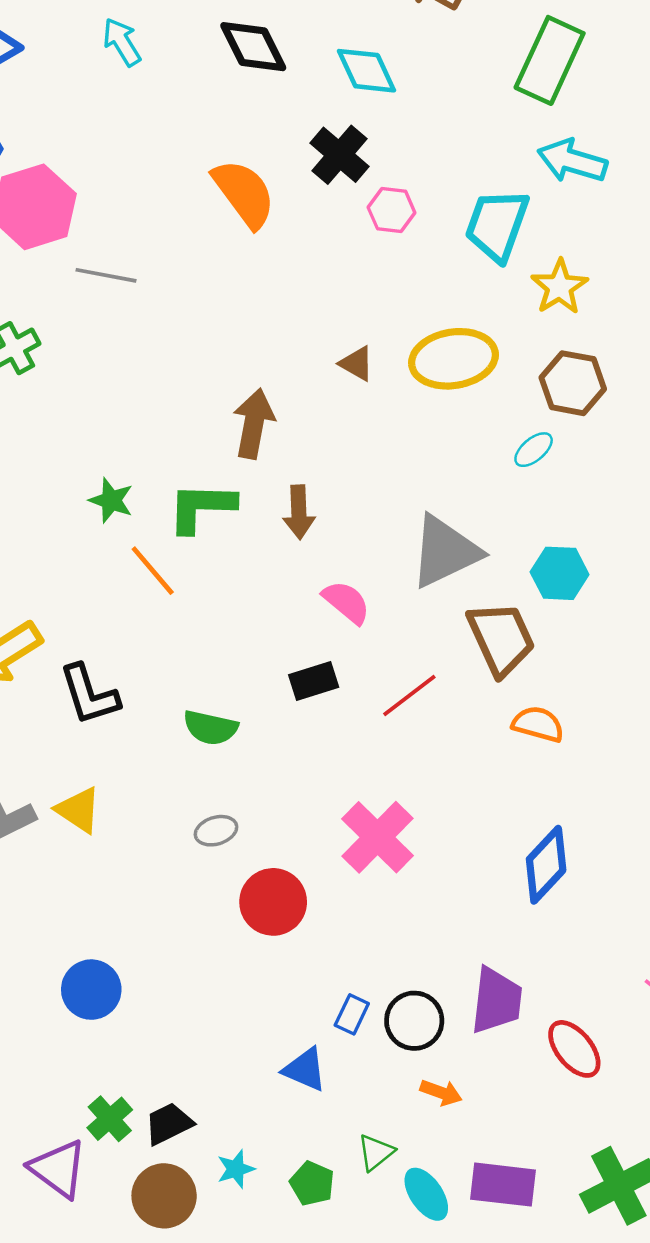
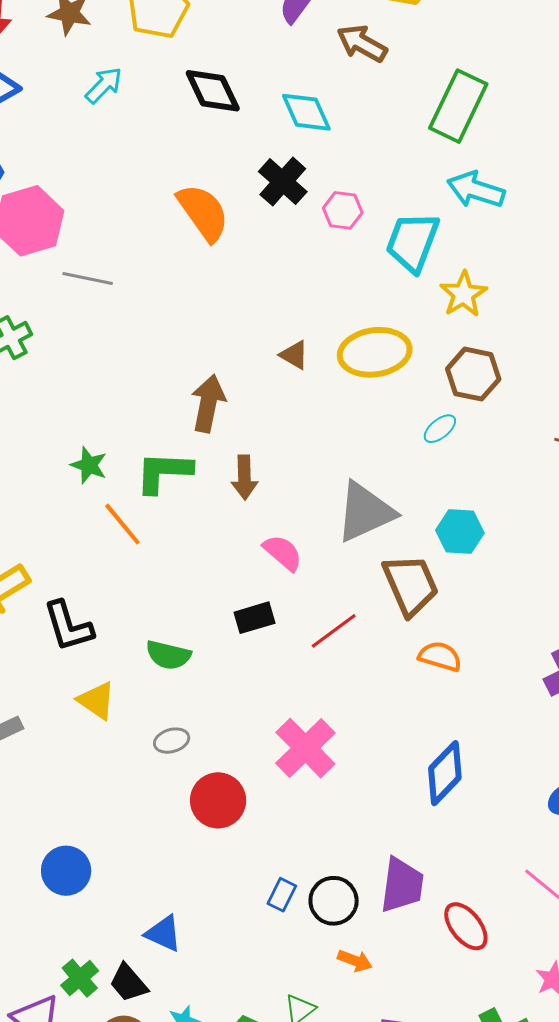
cyan arrow: (122, 42) -> (104, 85), turned 75
pink hexagon: (392, 210) -> (343, 210), moved
yellow triangle: (78, 810) -> (96, 701), moved
blue triangle: (305, 1069) -> (163, 934), moved
black trapezoid: (169, 1124) -> (128, 983), turned -105

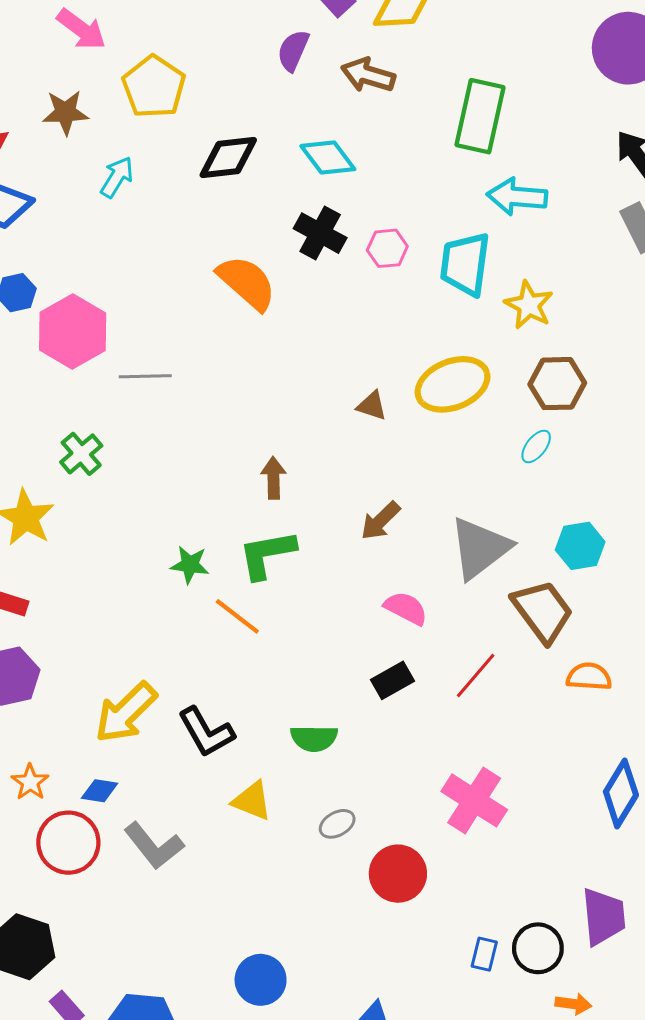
black diamond: (213, 91) -> (228, 158), turned -58
brown arrow: (208, 403) -> (273, 478), moved, size x0.7
brown arrow: (244, 477) -> (380, 521), moved, turned 60

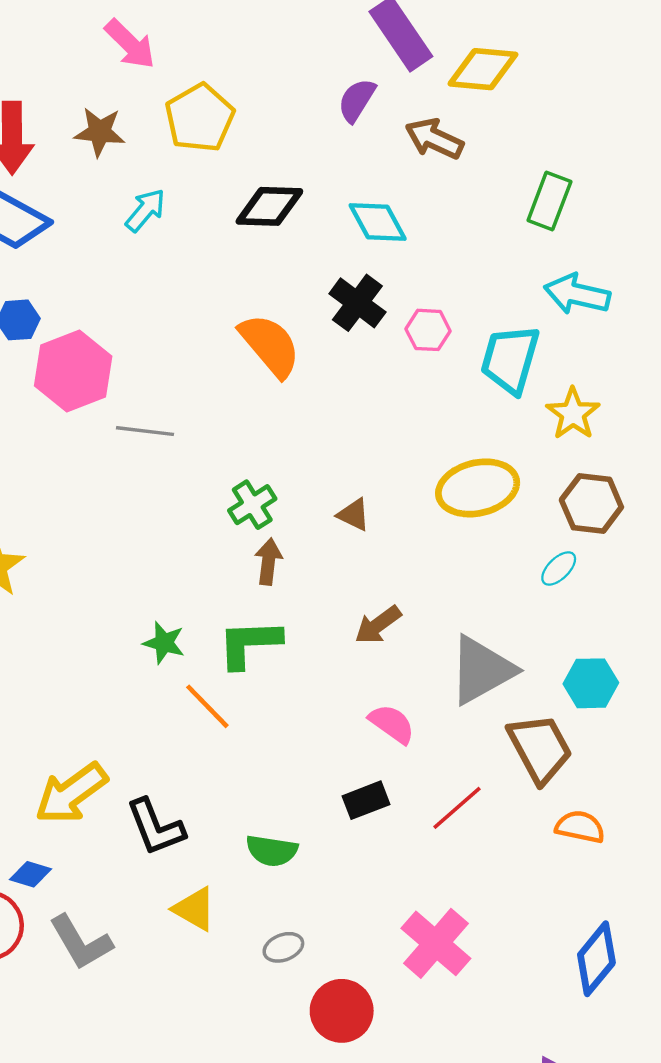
green rectangle: (480, 116) -> (549, 201), size x0.7
brown triangle: (372, 406) -> (354, 515), moved
green cross: (81, 454) -> (252, 505), moved

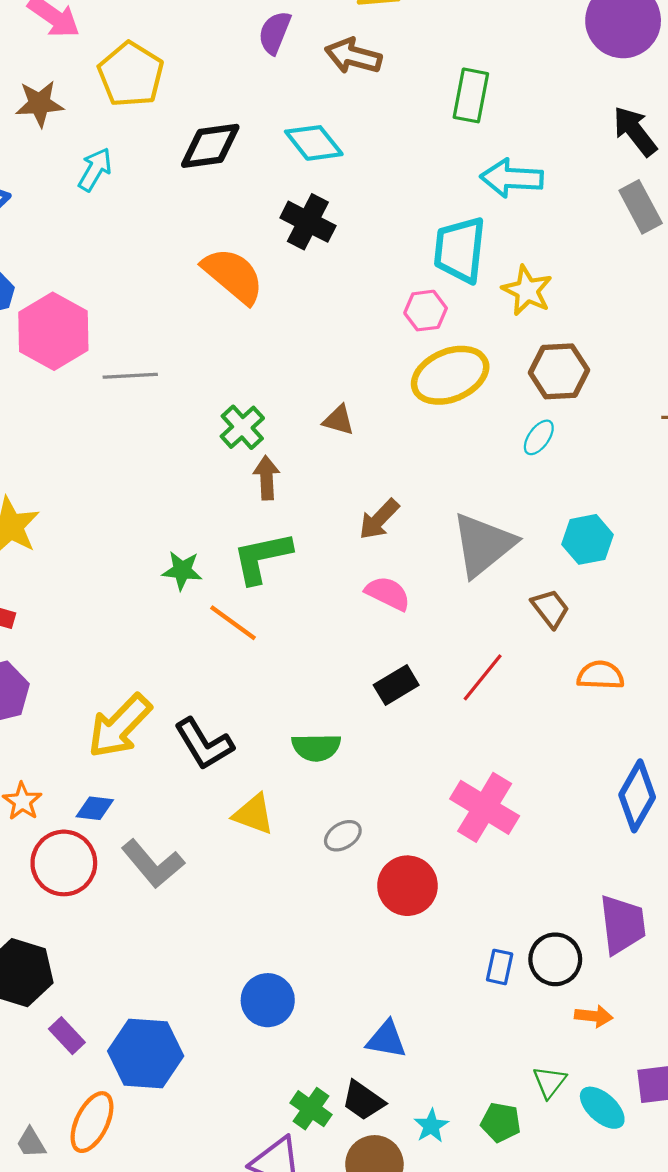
pink hexagon: (428, 330) -> (426, 311), moved
pink semicircle: (392, 724) -> (388, 593), moved
brown trapezoid: (540, 748) -> (550, 608), size x0.6

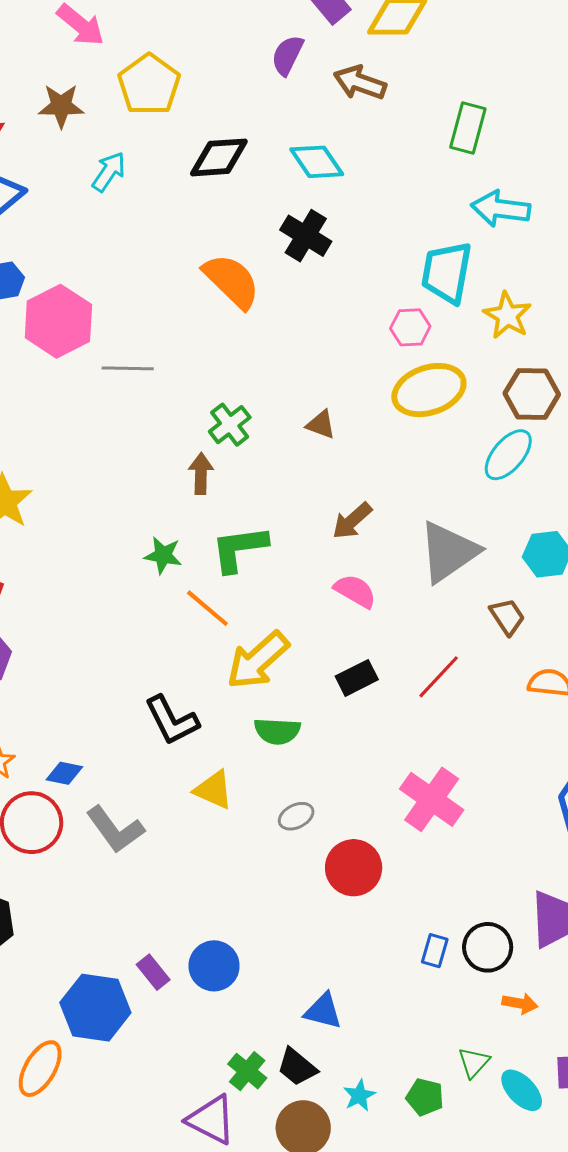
cyan ellipse: (539, 437) -> (508, 455), size x1.6
brown arrow: (267, 478) -> (201, 474), moved
yellow arrow: (120, 726) -> (258, 660), moved
purple rectangle: (67, 1036) -> (153, 972), moved

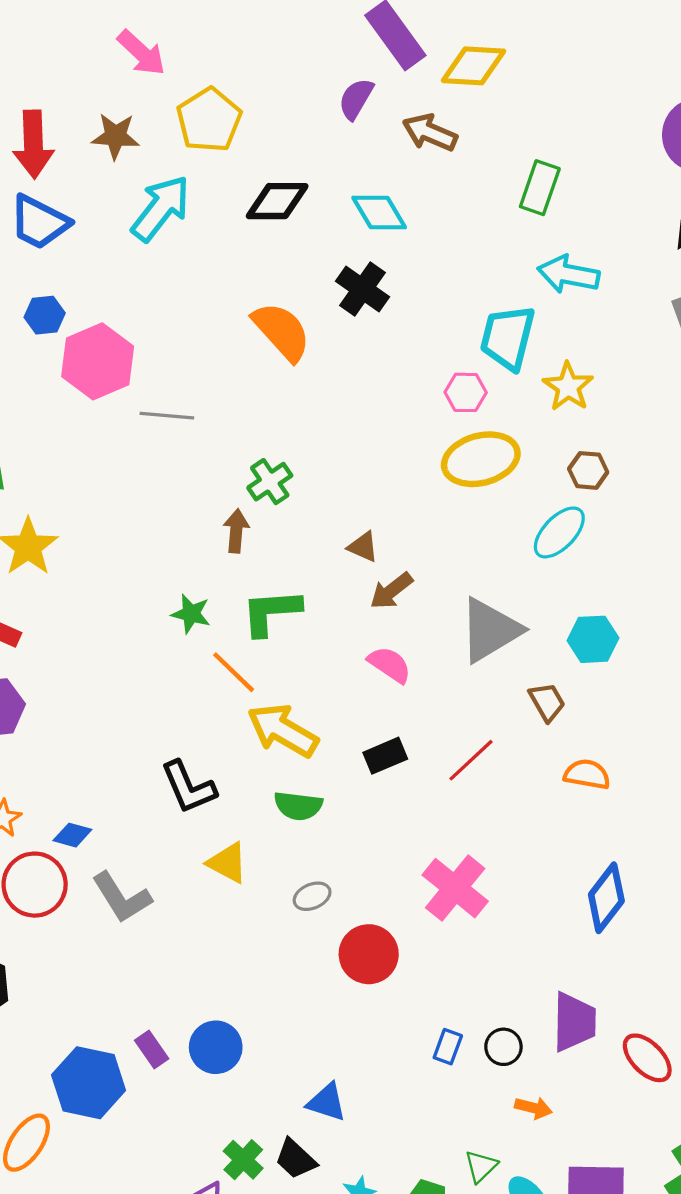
cyan arrow: (109, 172) -> (161, 208), size x1.6
brown hexagon: (532, 394) -> (588, 470), size x0.7
brown triangle: (321, 425) -> (363, 547), moved
yellow arrow: (258, 660) -> (283, 730), turned 68
black circle: (488, 947) -> (503, 1047), size x0.7

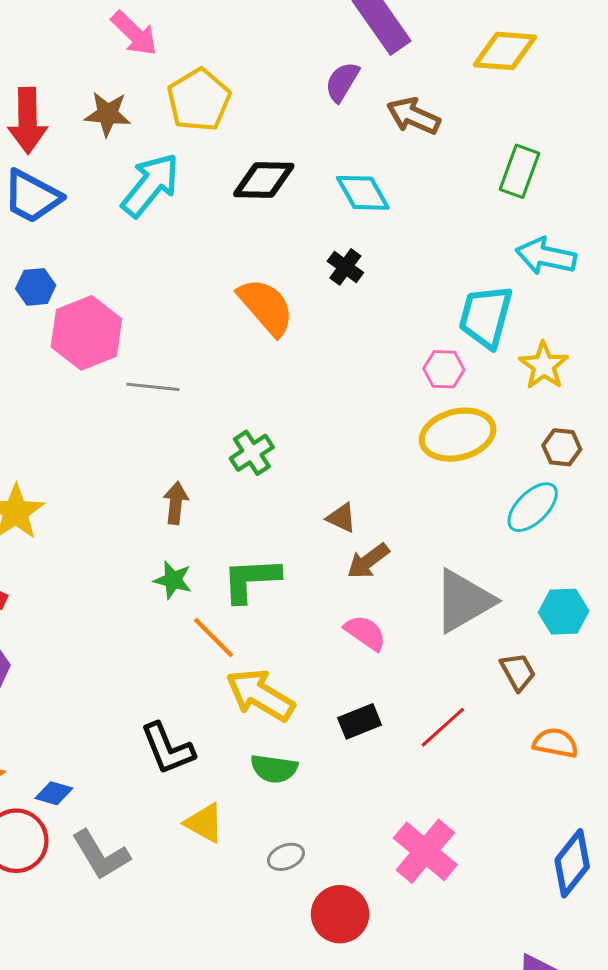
yellow diamond: (473, 66) -> (505, 51), moved
black cross: (363, 289) -> (345, 267), size x0.7
brown arrow: (236, 531) -> (176, 503), moved

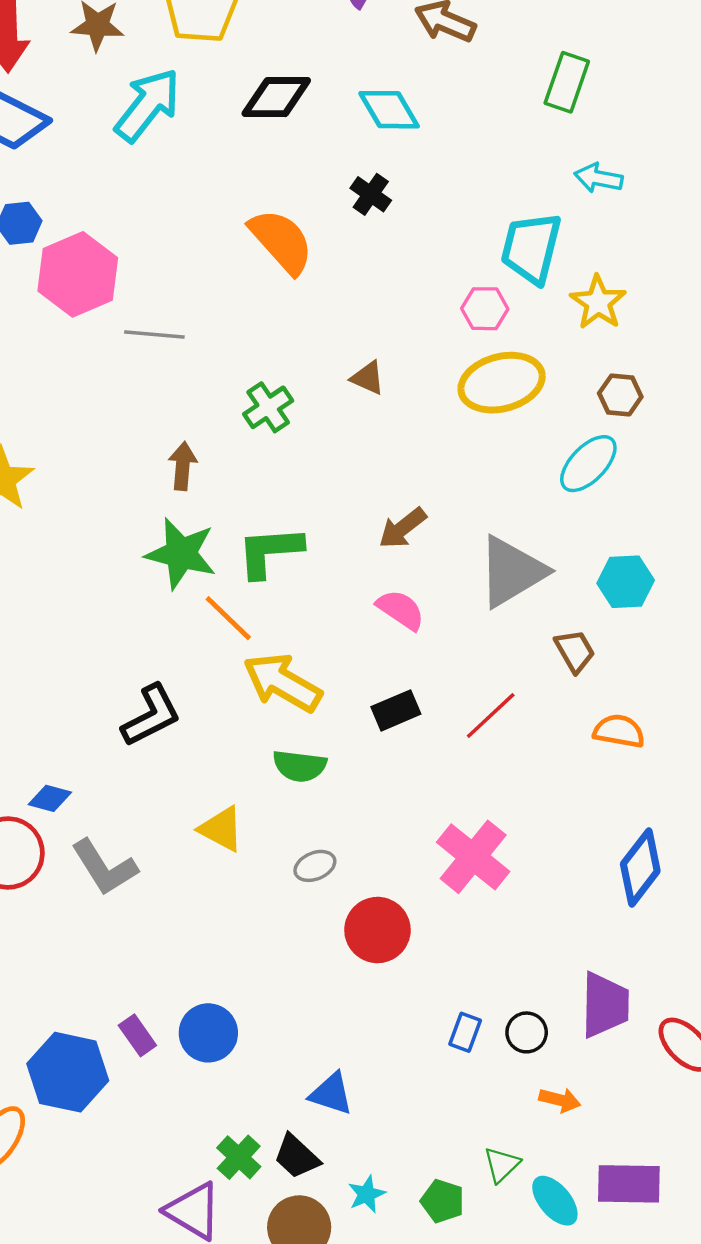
cyan arrow: (546, 256) -> (599, 178), size x0.7
brown triangle: (341, 518) -> (368, 378), moved
green star: (173, 580) -> (181, 554), size x1.6
black L-shape: (168, 749) -> (151, 715), moved, turned -94

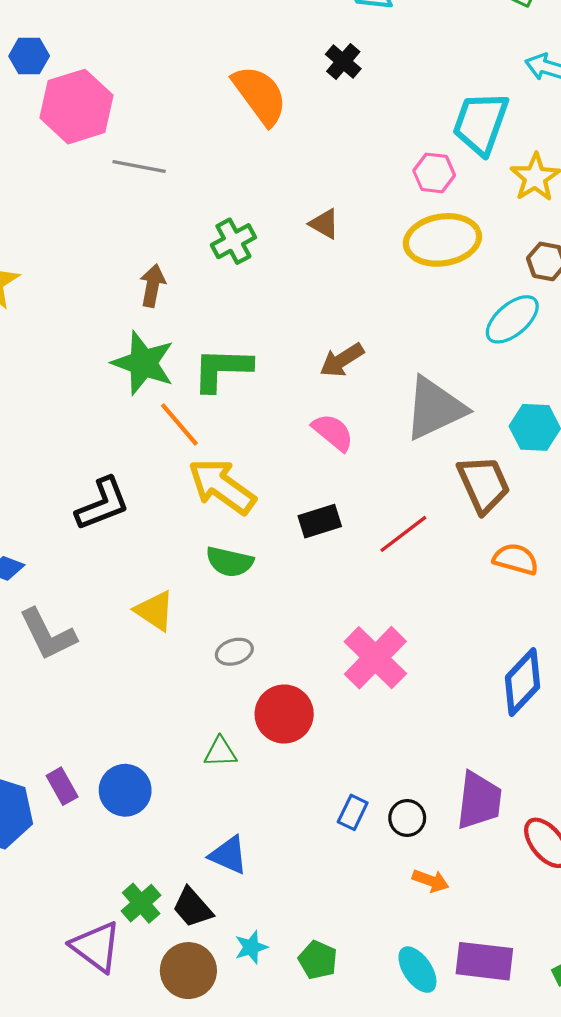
brown trapezoid: (575, 651) -> (484, 484), size x1.5
green triangle: (502, 1165) -> (220, 752), moved, turned 36

